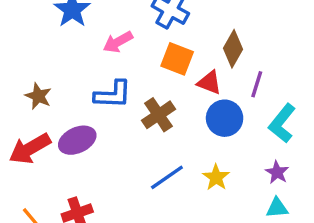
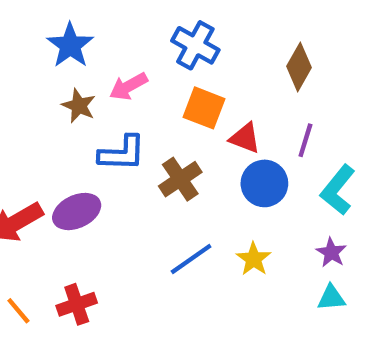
brown diamond: (233, 49) -> (299, 67), moved
brown star: (38, 96) -> (79, 106), moved

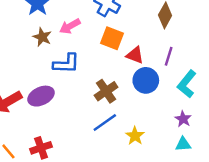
brown cross: (180, 179) -> (106, 91), moved
yellow star: (254, 259) -> (135, 136), moved

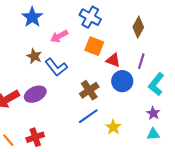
brown star: (42, 37) -> (34, 56), moved
blue L-shape: (66, 64) -> (56, 67), turned 50

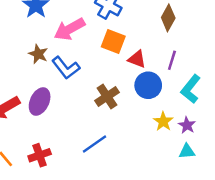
pink arrow: (59, 36) -> (70, 29), size x1.4
purple ellipse: (35, 94) -> (40, 101), turned -40
blue line: (88, 116) -> (94, 144), moved
yellow star: (113, 127) -> (163, 121), moved

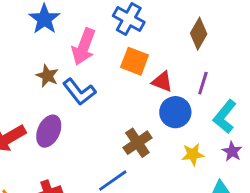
pink arrow: (70, 29) -> (84, 47), turned -40
brown cross: (107, 96) -> (137, 143), moved
yellow star: (163, 121) -> (193, 154), turned 30
purple star: (187, 125) -> (232, 151), moved

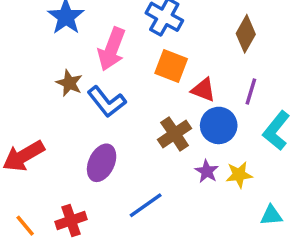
purple ellipse: (49, 131) -> (102, 163), moved
brown cross: (137, 143) -> (175, 134), moved
purple star: (232, 151) -> (207, 171), moved

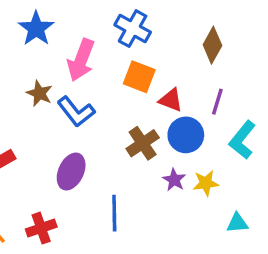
blue line: (146, 205) -> (114, 213), turned -56

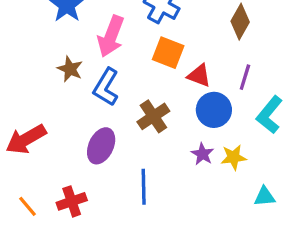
blue L-shape: (76, 112) -> (106, 87), turned 69
brown cross: (143, 143) -> (153, 116), moved

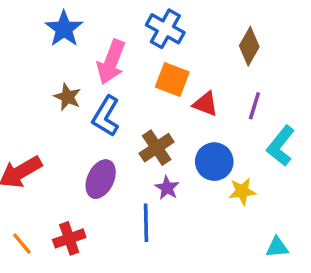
blue circle: (214, 110) -> (214, 162), moved
purple star: (202, 154) -> (167, 188), moved
cyan triangle: (265, 197) -> (277, 247), moved

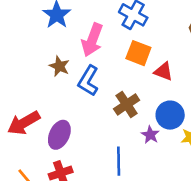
purple ellipse: (101, 179) -> (59, 135), moved
purple star: (167, 188) -> (150, 135), moved

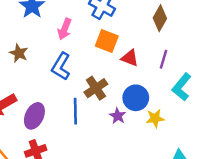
pink arrow: (92, 40) -> (65, 29), size x0.7
brown star: (59, 66) -> (19, 53), moved
blue line: (119, 161) -> (75, 111), moved

